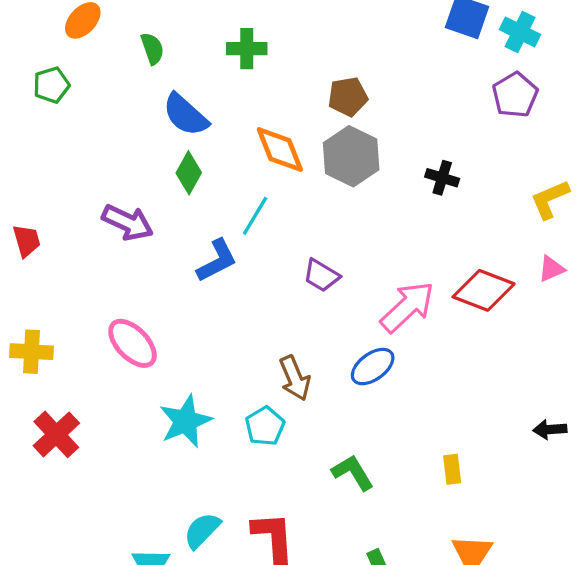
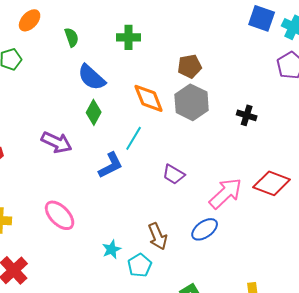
cyan star: (185, 421) -> (112, 249), moved, size x0.6

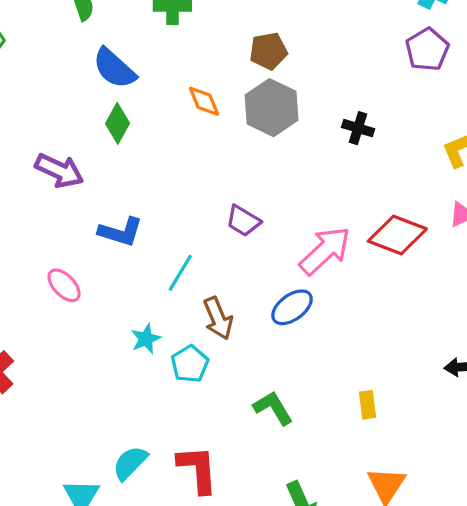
orange diamond: (149, 98) -> (204, 101), size x0.7
cyan line: (134, 138) -> (180, 273), moved
blue L-shape: (111, 165) -> (121, 232), moved, turned 44
pink ellipse: (60, 215) -> (64, 285), size x0.7

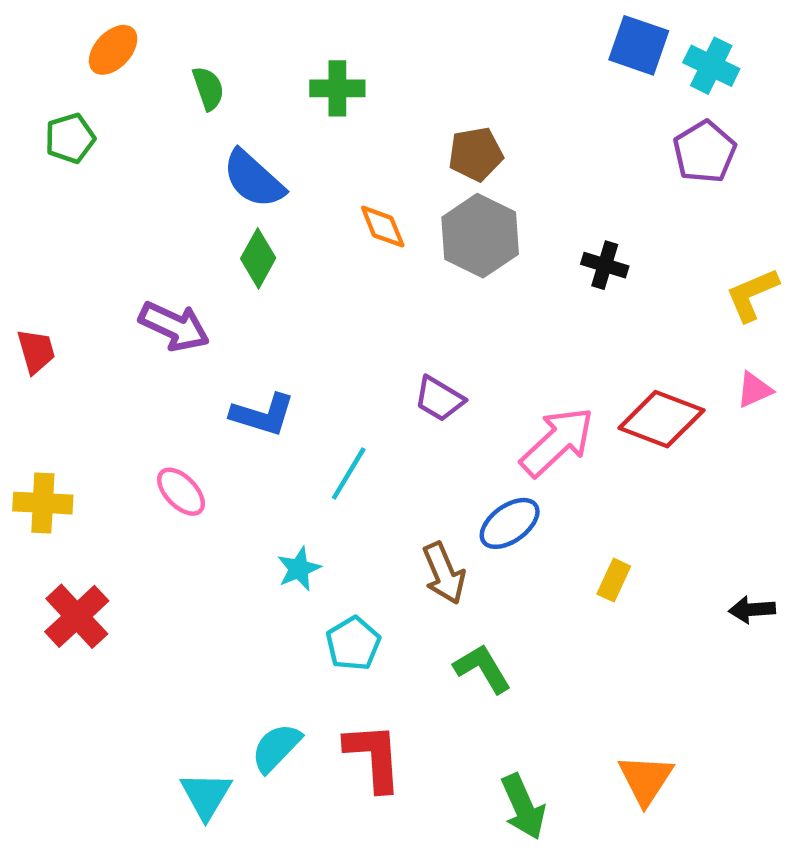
brown arrow: (218, 318) -> (444, 573), moved
cyan pentagon: (190, 364) -> (353, 644), moved
yellow rectangle: (367, 405) -> (614, 580), moved, turned 32

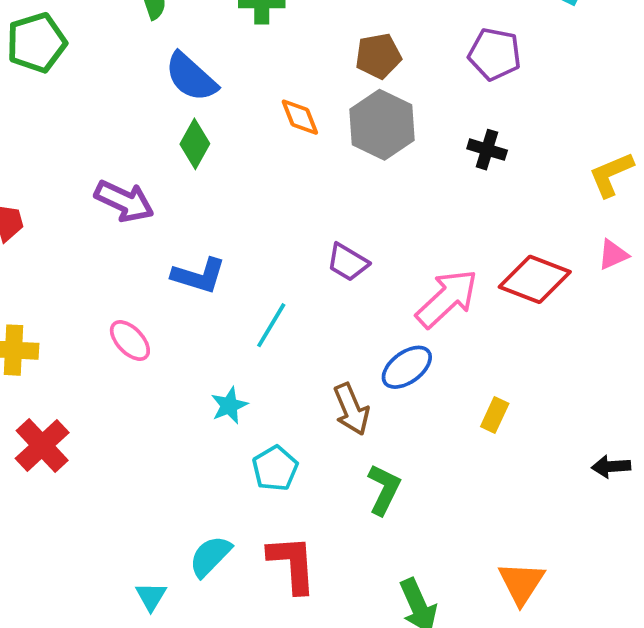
green pentagon: (70, 138) -> (36, 43), size x1.4
purple pentagon: (704, 152) -> (495, 54), moved, turned -30
black arrow: (752, 610) -> (611, 467), moved
green L-shape: (482, 668) -> (384, 489), turned 57
cyan triangle: (206, 795) -> (151, 596), size x0.7

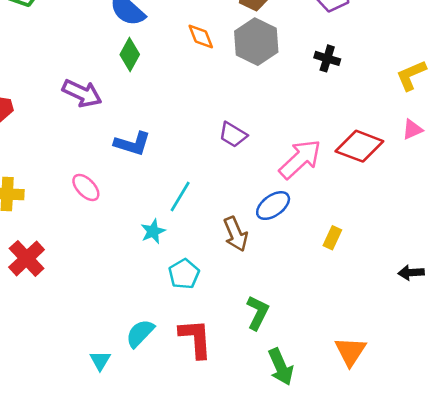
cyan line: (271, 325) -> (180, 197), moved
green L-shape: (384, 489) -> (258, 313), moved

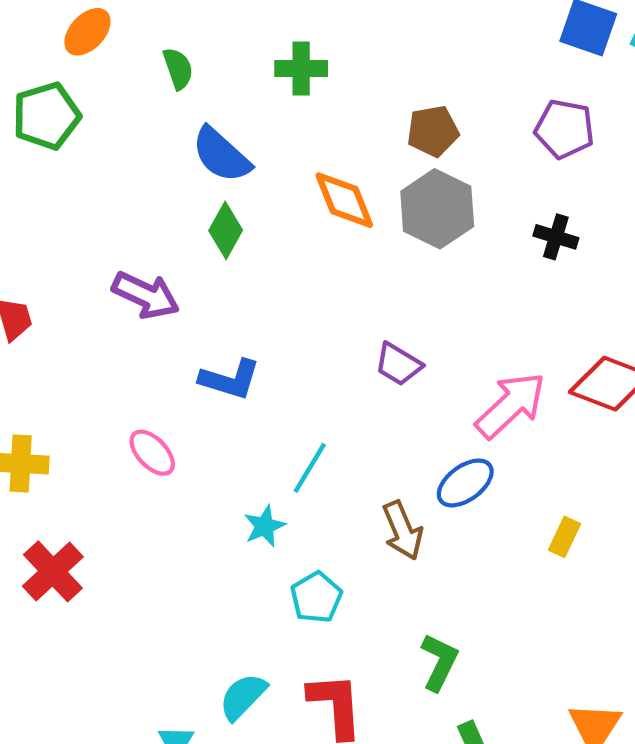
orange diamond: (201, 36) -> (344, 200), size x1.4

